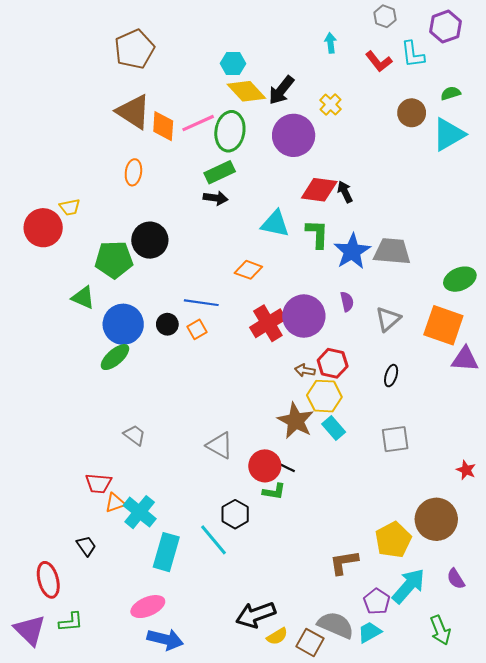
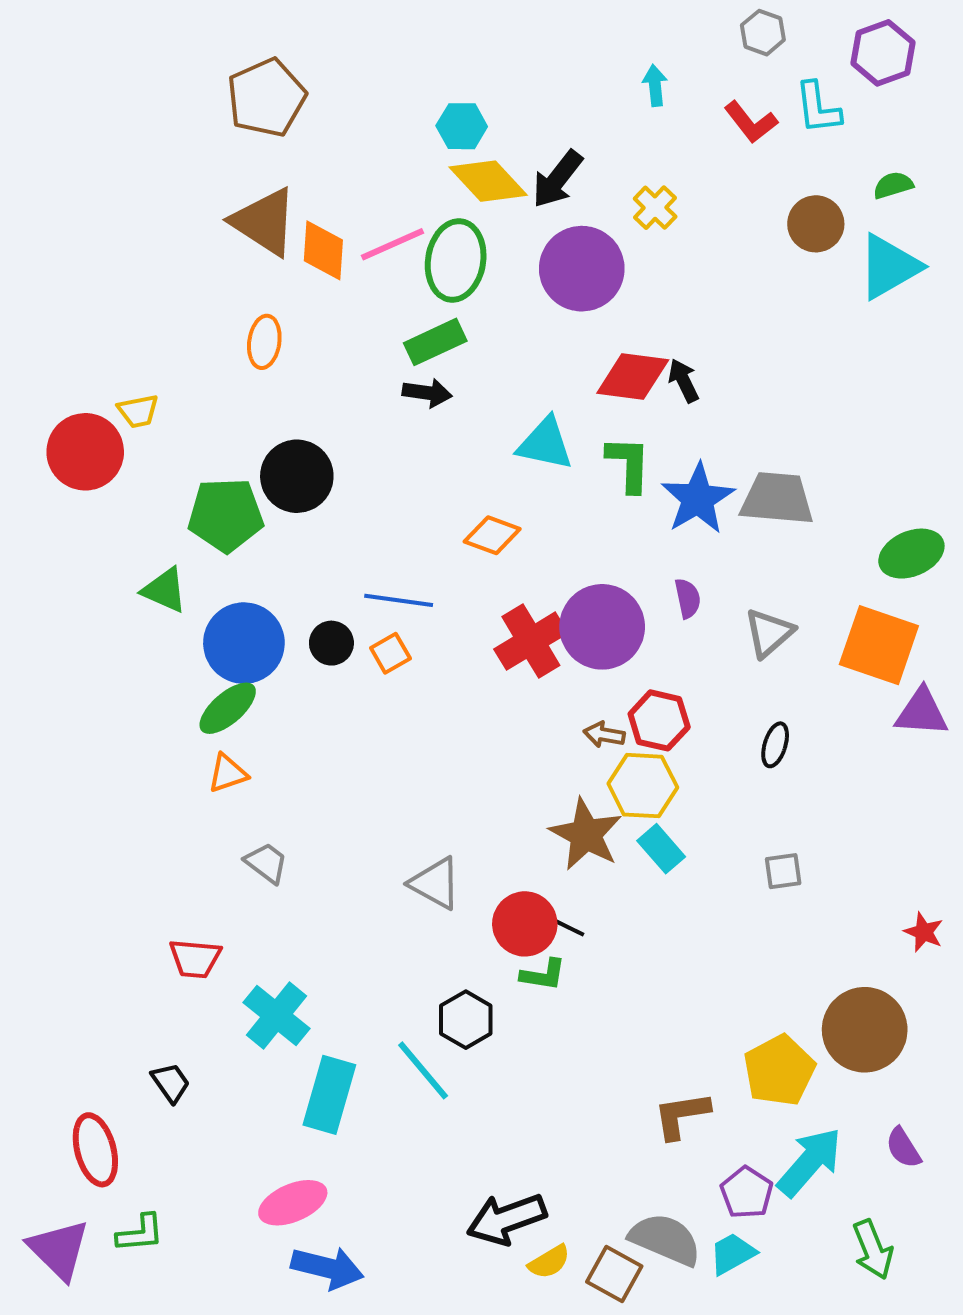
gray square: (395, 439) -> (783, 871), size x0.7
orange triangle: (115, 503) -> (228, 773), moved

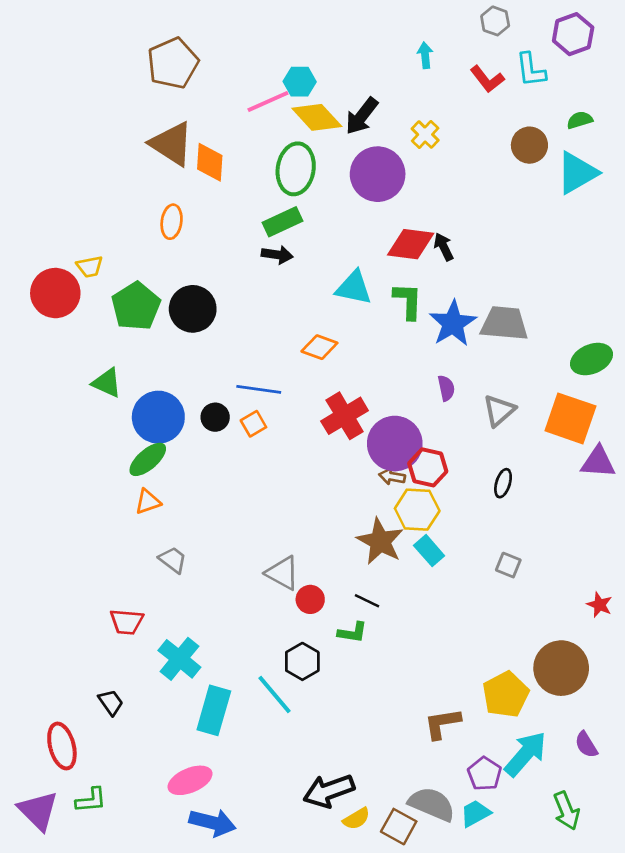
pink line: (393, 244) -> (268, 102), moved
green pentagon: (226, 515) -> (136, 306), moved, turned -30
purple circle: (602, 627) -> (395, 444), moved
gray square: (783, 871) -> (508, 565), turned 30
red circle: (525, 924) -> (310, 599), moved, size x0.7

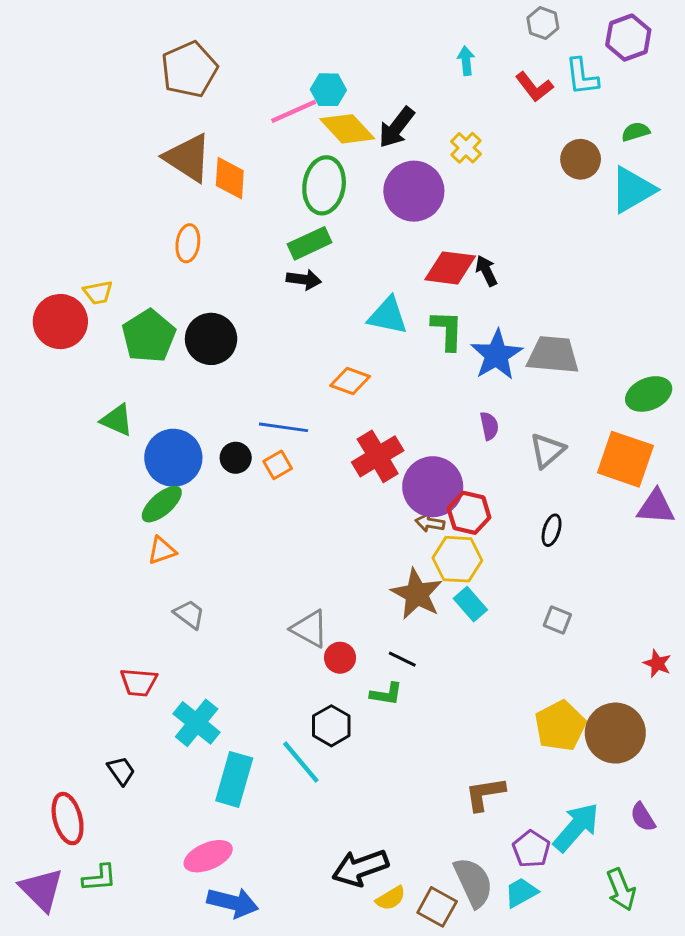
yellow pentagon: (506, 694) -> (560, 726), moved
gray semicircle: (432, 804) -> (473, 882), turned 42

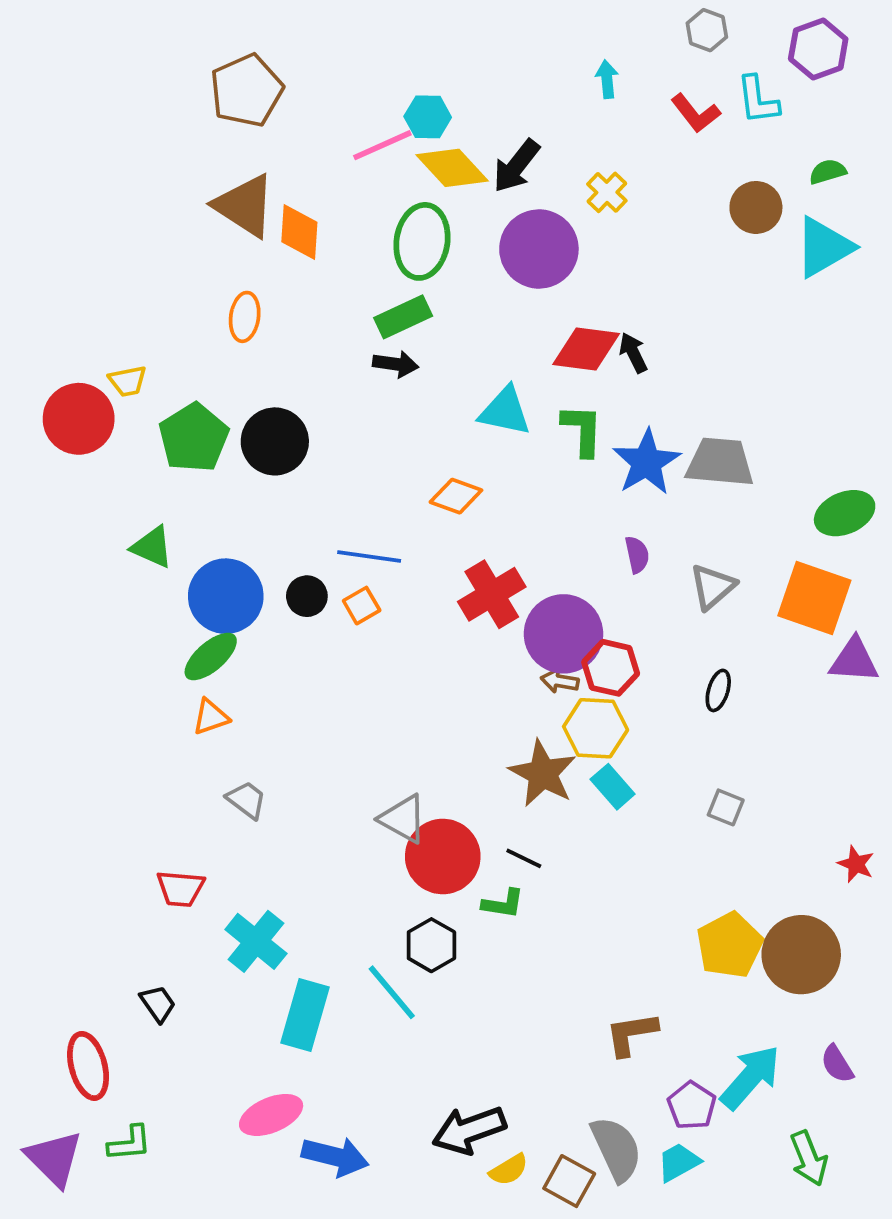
red circle: (340, 658) -> (443, 857), size x1.8
blue arrow: (233, 903) -> (335, 1156), moved

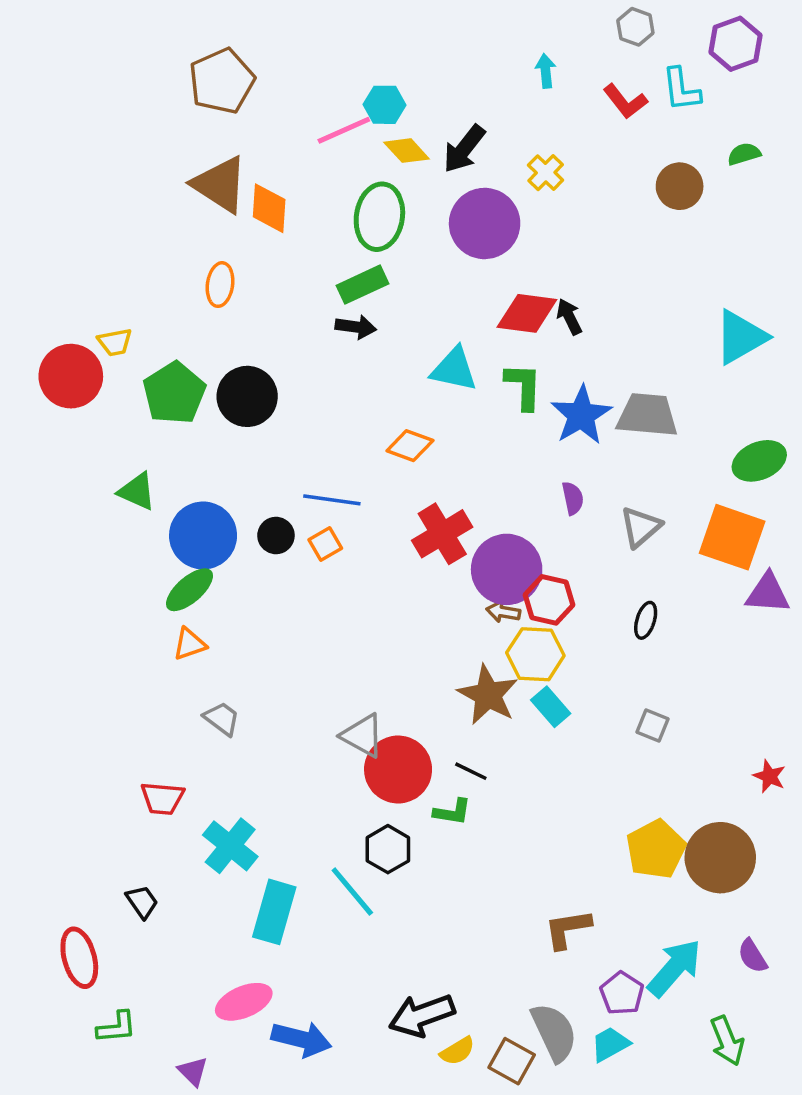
yellow diamond: (452, 168) -> (407, 151), size x0.7
cyan triangle: (824, 247) -> (741, 337), moved
purple triangle: (54, 1158) -> (193, 1071), moved, size x0.6

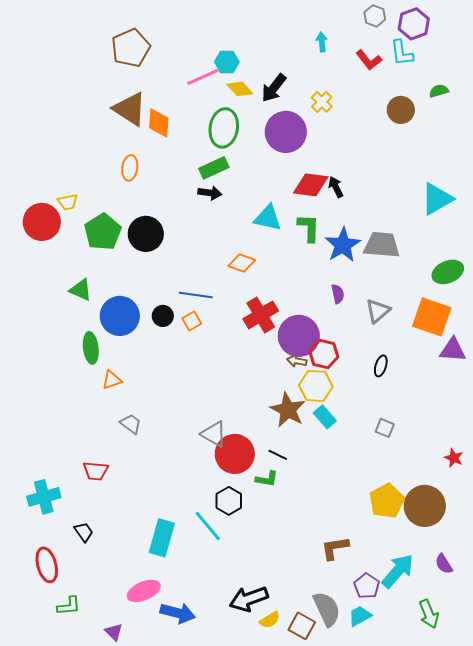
purple hexagon: (736, 44) -> (414, 24), moved
green ellipse: (189, 590) -> (91, 348), moved, turned -56
cyan cross: (230, 846) -> (44, 497), moved, turned 36

